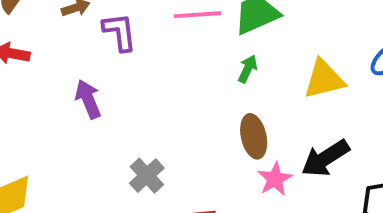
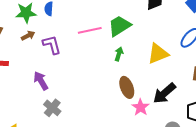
gray cross: (147, 176) -> (52, 108), moved

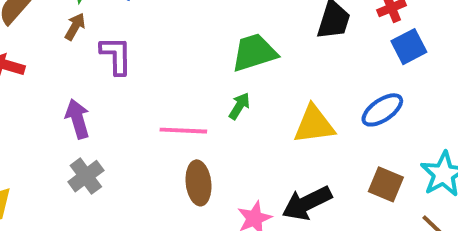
pink line: (90, 30) -> (183, 131), moved
brown arrow: (28, 36) -> (75, 27), turned -48
brown ellipse: (127, 87) -> (198, 183), moved

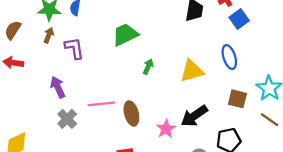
green trapezoid: (254, 53) -> (125, 35), moved
blue ellipse: (382, 110) -> (229, 57), turned -65
pink line: (183, 131) -> (101, 104), moved

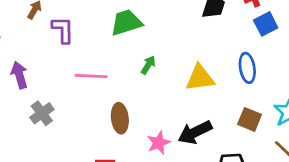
purple arrow: (58, 87) -> (19, 75), moved
pink line: (101, 104) -> (91, 76), moved

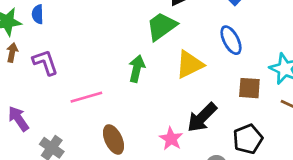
green trapezoid: (126, 23) -> (162, 26), moved
green arrow: (148, 65) -> (137, 69), size x1.4
brown ellipse: (120, 118) -> (114, 139), moved

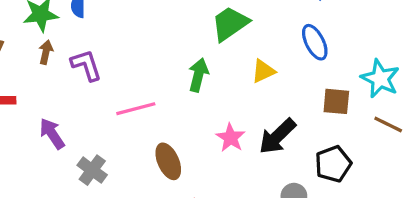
yellow triangle: (190, 64) -> (263, 71), size x0.7
pink star: (171, 139) -> (230, 138), moved

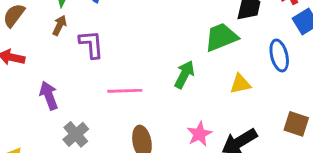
blue ellipse: (315, 42) -> (279, 55), moved

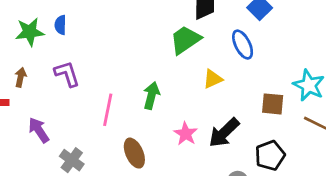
brown arrow: (60, 25) -> (21, 77), moved
green arrow: (184, 74) -> (151, 96), moved
pink line: (125, 91) -> (108, 110), turned -64

